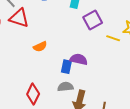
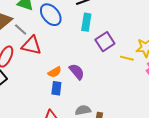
purple semicircle: (79, 59) -> (77, 72), moved, turned 42
blue rectangle: (66, 67) -> (56, 88), moved

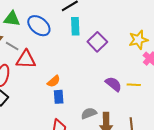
yellow line: (127, 58) -> (134, 85), moved
purple semicircle: (77, 72) -> (113, 84), moved

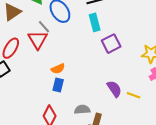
cyan rectangle: (75, 26) -> (95, 22), turned -30
gray line: (12, 46) -> (44, 27), moved
red triangle: (26, 59) -> (38, 40), turned 40

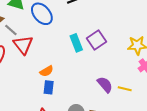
cyan rectangle: (95, 22) -> (76, 43), moved
gray line: (44, 27) -> (11, 30), moved

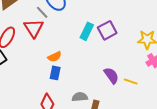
gray line: (11, 30) -> (42, 12), moved
cyan rectangle: (76, 43) -> (87, 31), turned 42

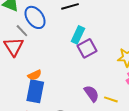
cyan rectangle: (87, 31) -> (78, 35), moved
blue rectangle: (55, 73) -> (35, 91), size x1.6

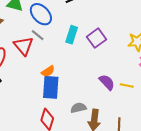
gray line: (22, 31) -> (38, 35), moved
cyan rectangle: (78, 35) -> (72, 35), moved

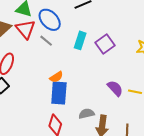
red triangle: (23, 46) -> (25, 29), moved

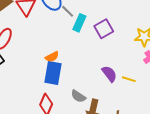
gray line: (46, 41) -> (68, 11), moved
gray semicircle: (87, 114) -> (78, 96), turned -140

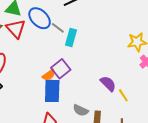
purple square: (104, 29) -> (61, 69), moved
yellow line: (129, 79) -> (123, 95), moved, turned 48

